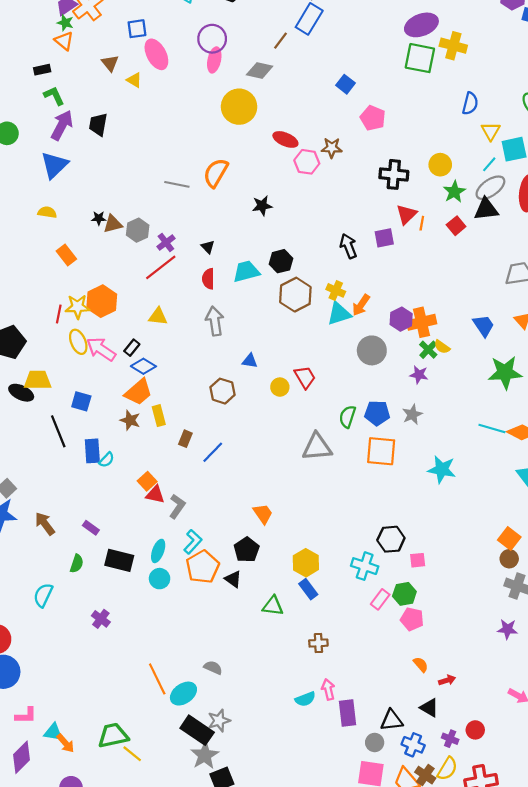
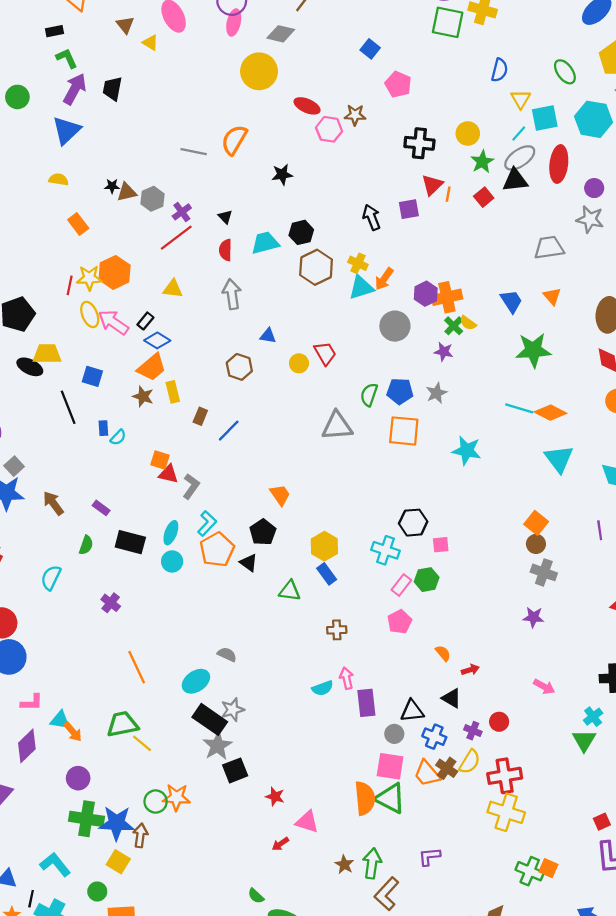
blue rectangle: (92, 451) -> (103, 428), size x0.6
orange square: (147, 481) -> (160, 460), turned -30
pink pentagon: (412, 619) -> (400, 622), moved, turned 30
orange line: (157, 679) -> (137, 667), moved

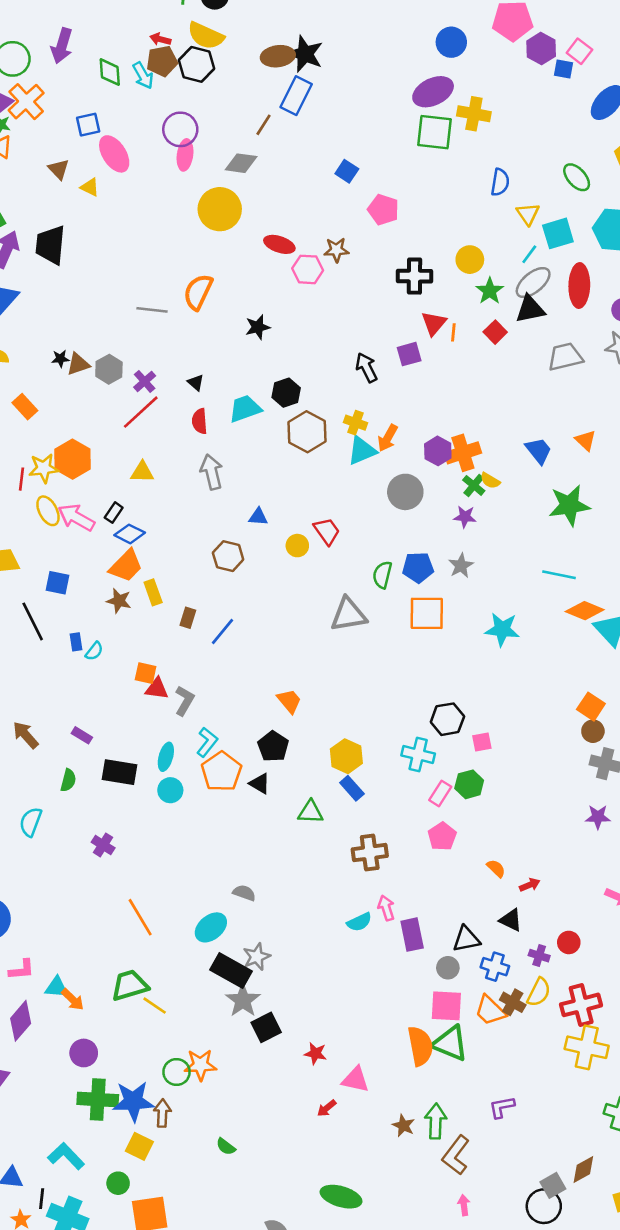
black trapezoid: (112, 89) -> (50, 245), size x1.4
gray trapezoid: (549, 248) -> (565, 357), moved
orange diamond: (550, 413) -> (585, 611), moved
brown cross: (337, 630) -> (370, 853), size x1.5
green semicircle: (256, 896) -> (226, 1147), moved

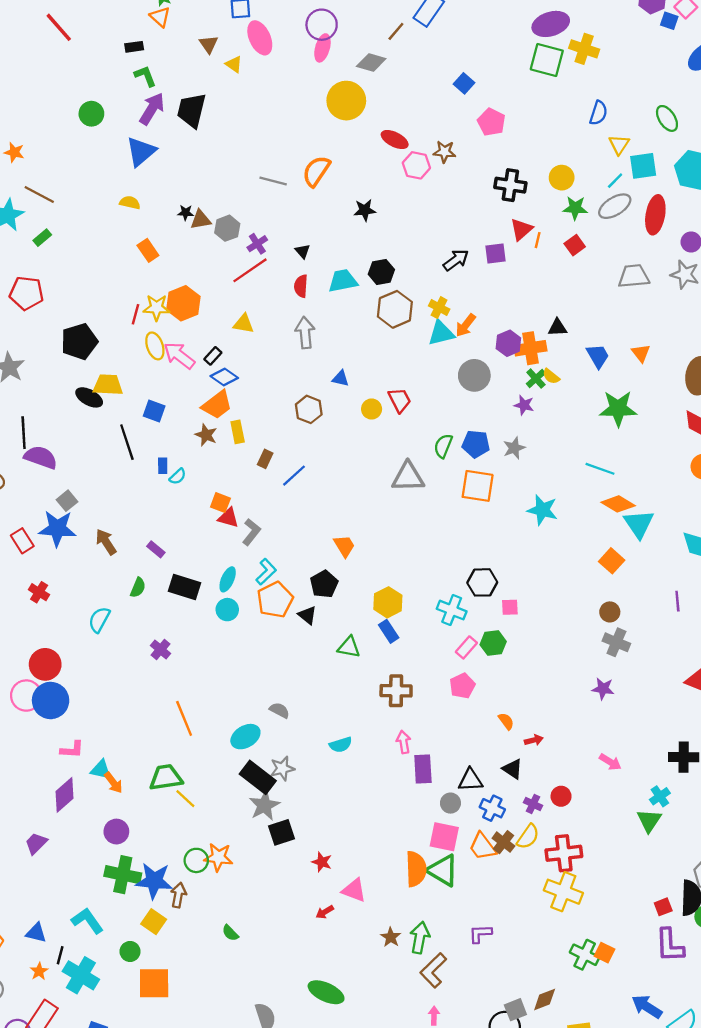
green star: (490, 291) -> (575, 208), turned 30
black triangle: (530, 309) -> (557, 328), moved, size x0.7
black arrow: (366, 368) -> (456, 260), turned 72
orange square: (591, 707) -> (612, 561), moved
cyan semicircle: (359, 922) -> (341, 745), moved

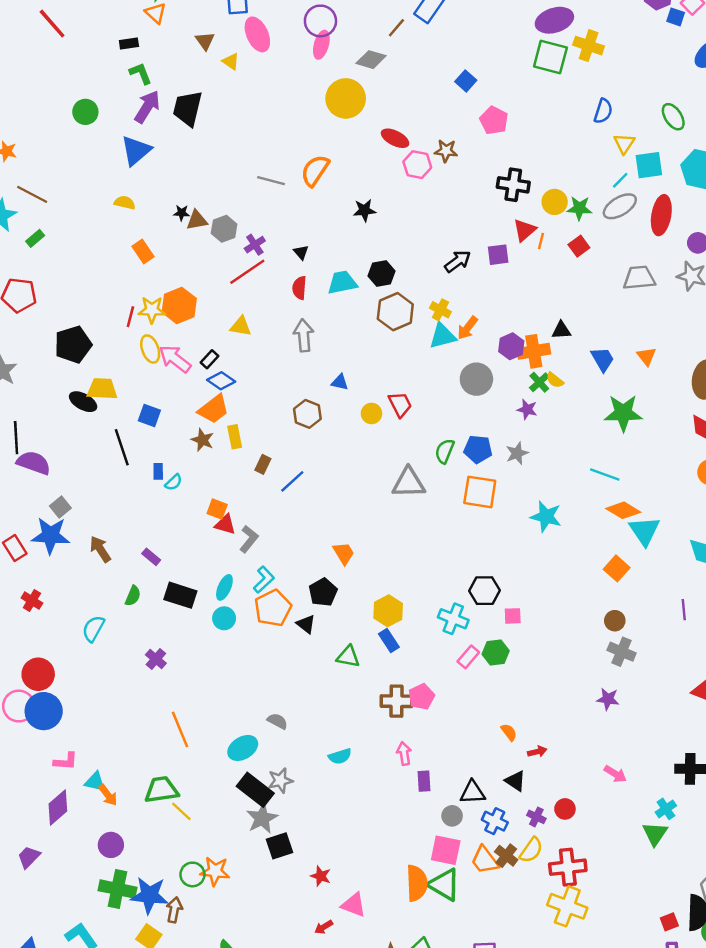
yellow circle: (562, 178) -> (555, 202), moved
pink pentagon: (462, 686) -> (421, 697), moved
purple rectangle: (423, 769) -> (424, 781), size x0.7

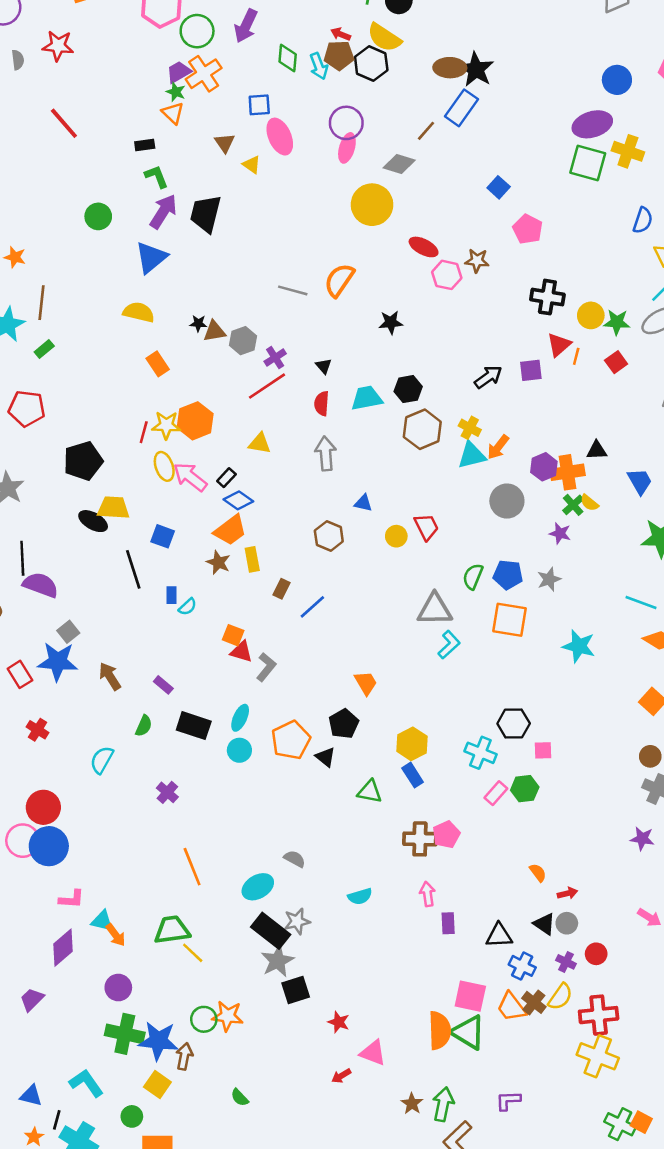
brown line: (32, 194) -> (41, 303), turned 68
yellow semicircle: (125, 203) -> (139, 312), size x1.4
cyan L-shape: (264, 580) -> (449, 645), moved
gray circle: (452, 816) -> (567, 923), moved

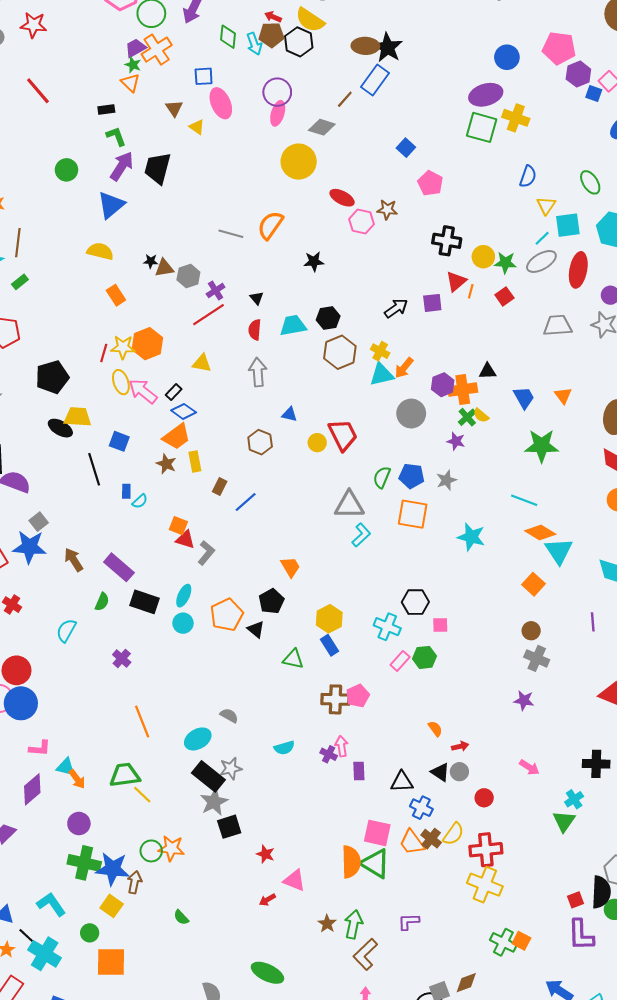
red trapezoid: (426, 527) -> (343, 435), size x1.4
purple rectangle: (163, 685) -> (119, 567), size x1.8
purple cross: (566, 962) -> (329, 754), moved
black line: (57, 1120) -> (26, 935), turned -63

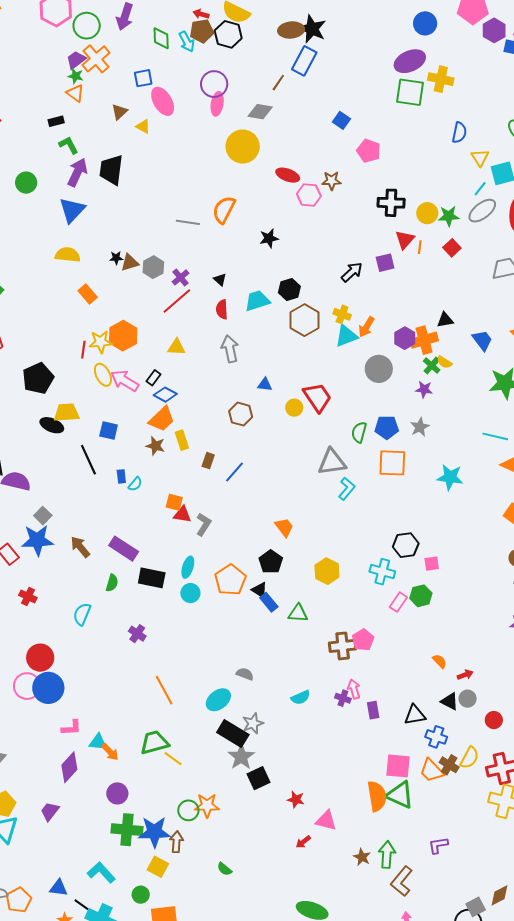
brown triangle: (174, 108) -> (119, 112), turned 30
blue rectangle: (330, 645) -> (269, 602), moved

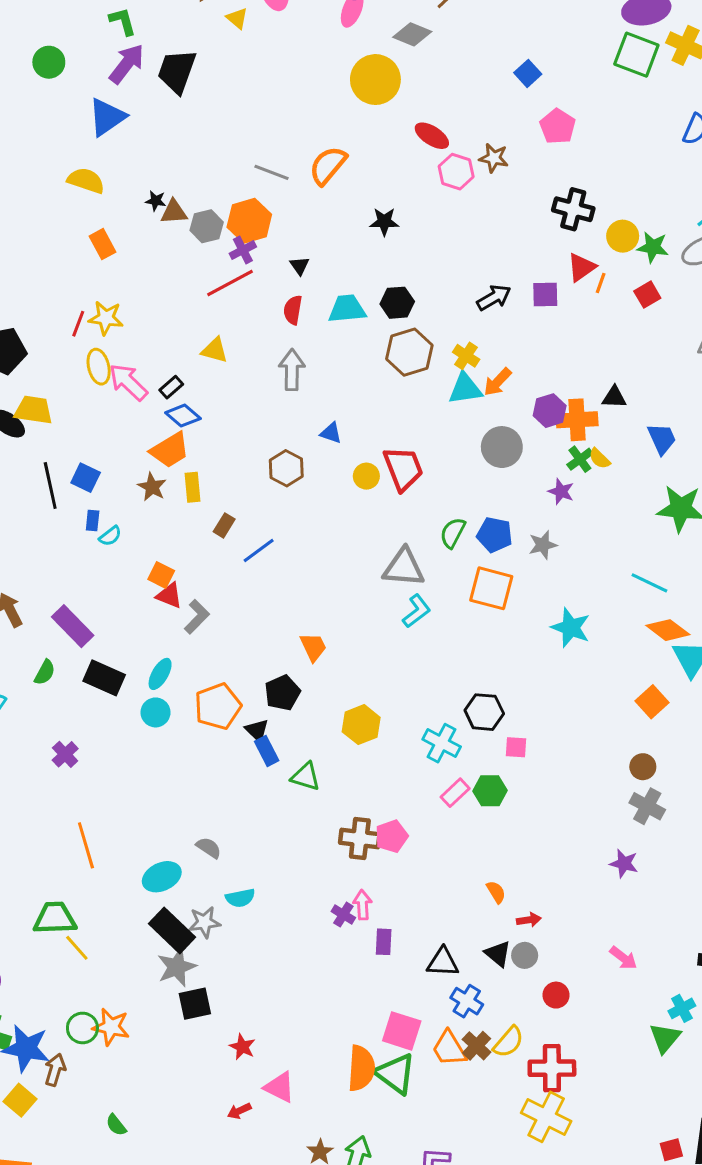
orange hexagon: (123, 336) -> (249, 221), moved
blue square: (109, 430) -> (86, 478), moved
cyan semicircle: (301, 697) -> (240, 898), moved

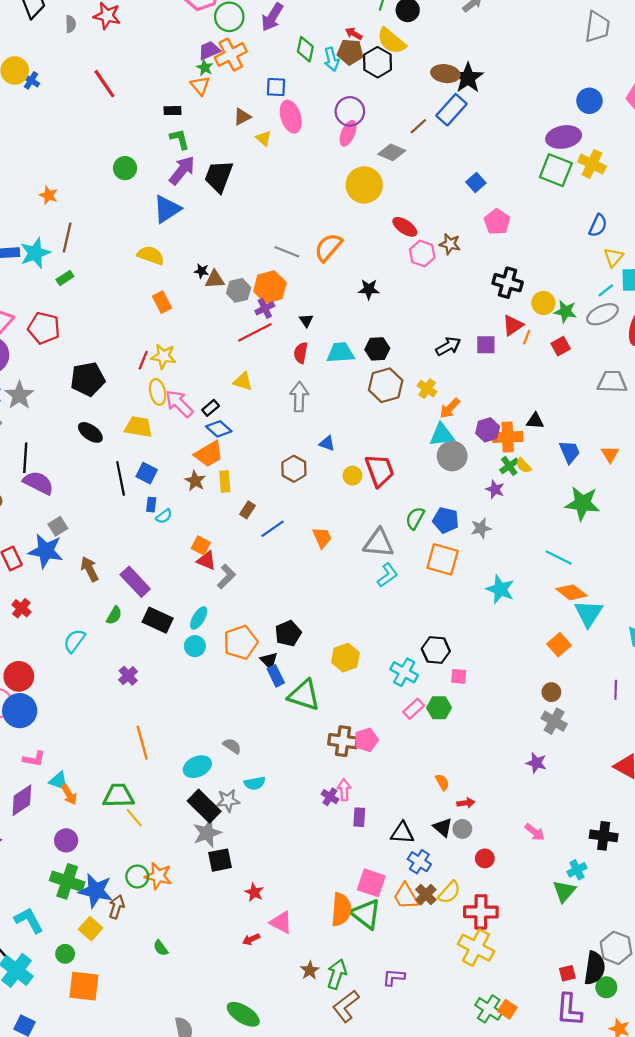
cyan triangle: (465, 389) -> (442, 435), moved
yellow trapezoid: (34, 410) -> (139, 427), moved
orange trapezoid: (313, 647) -> (322, 538), moved
green triangle: (306, 777) -> (304, 695), size x1.5

